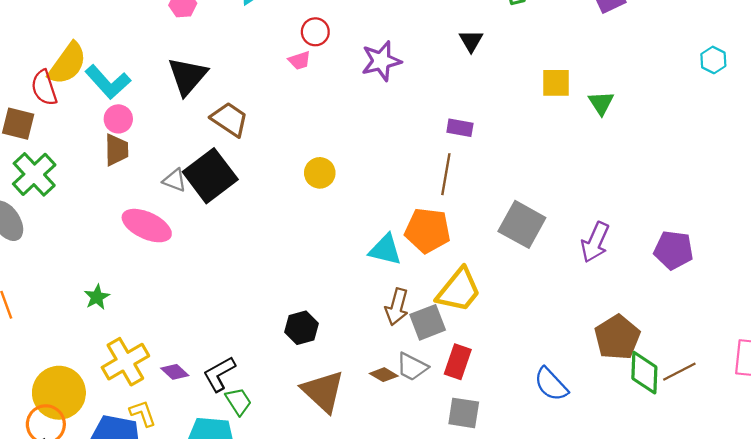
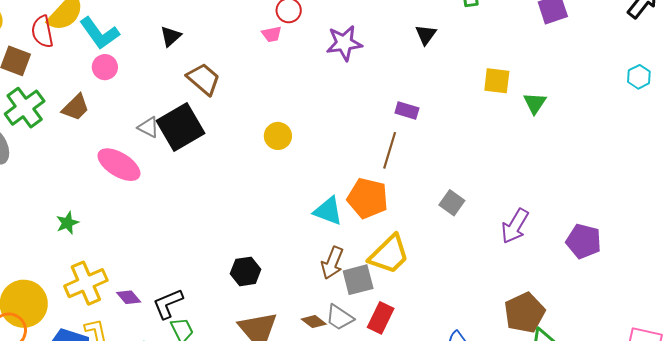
black triangle: (187, 76) -> (171, 36), size x0.6
brown trapezoid: (116, 150) -> (76, 107), moved, turned 40
gray square: (522, 224) -> (452, 203), size x0.6

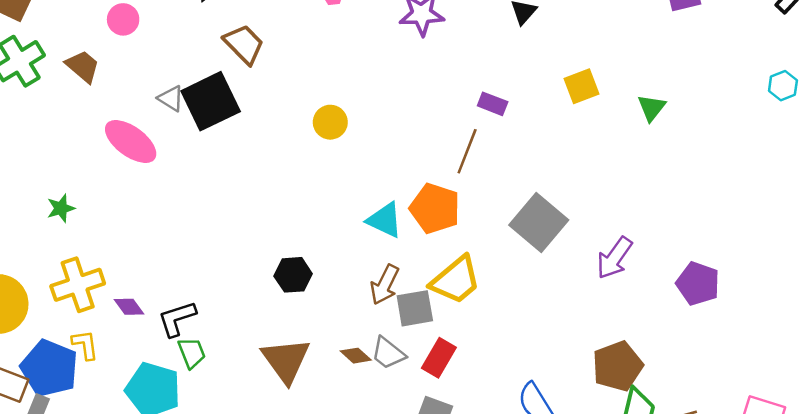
yellow square: (497, 81) -> (582, 86), moved, turned -32
brown trapezoid: (76, 107) -> (83, 66), turned -100
gray square: (452, 203) -> (539, 223), size x1.8
black hexagon: (246, 271) -> (293, 275), moved

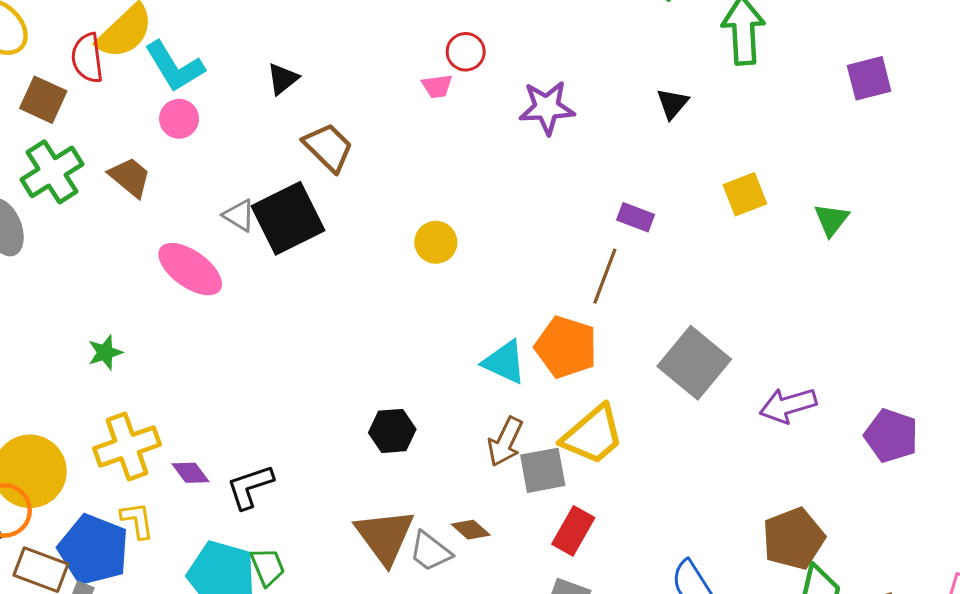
purple arrow: (614, 258) -> (788, 405), turned 39
green trapezoid: (192, 353) -> (268, 567), moved
gray trapezoid: (388, 353) -> (430, 551), moved

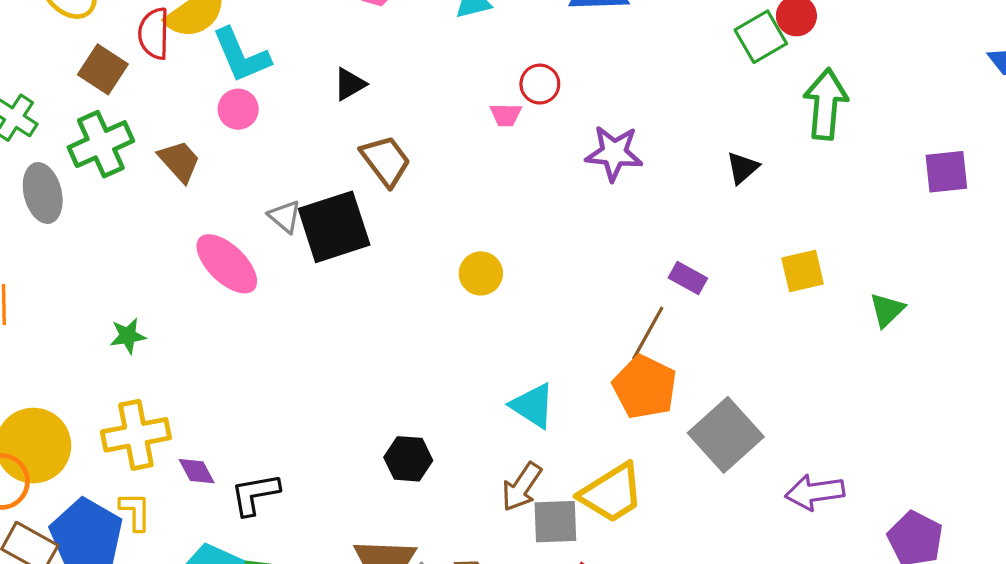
orange pentagon: (566, 347) -> (645, 387), moved

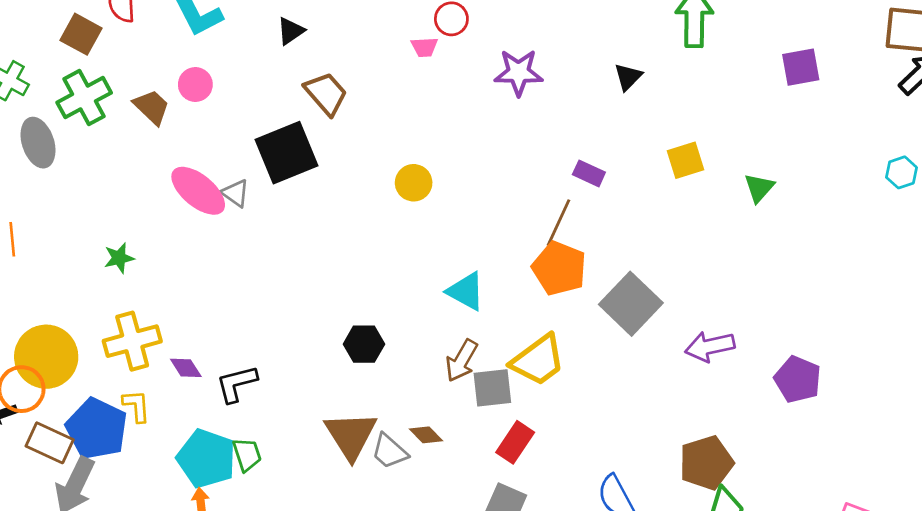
pink circle: (238, 109) -> (195, 85), moved
gray triangle: (285, 216) -> (235, 193), moved

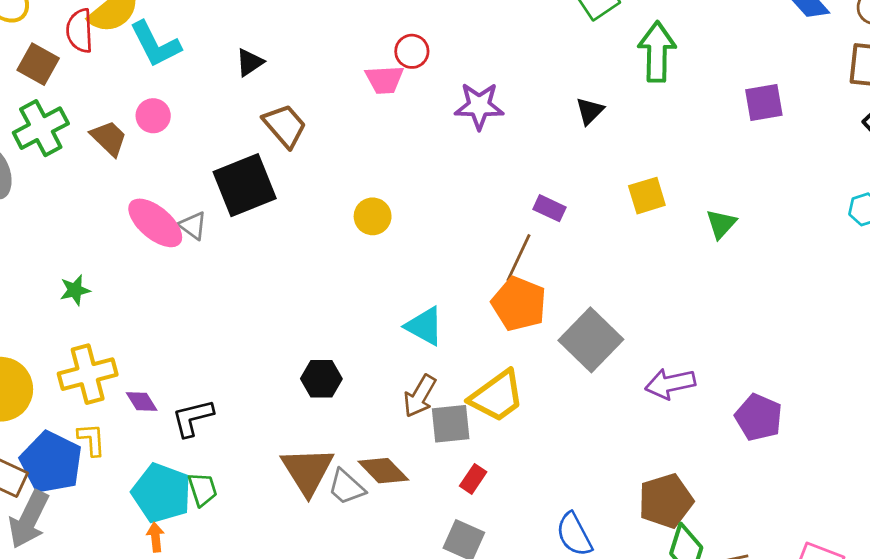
pink trapezoid: (424, 47) -> (384, 80), size x1.4
brown diamond: (426, 435) -> (383, 471), size x1.5
red rectangle: (515, 442) -> (473, 479), size x0.7

